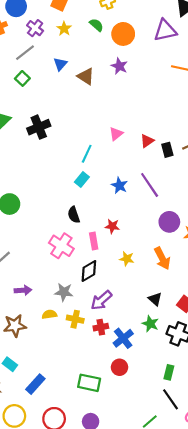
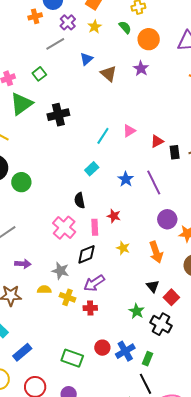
green square: (22, 78) -> (39, 74), moved
cyan line: (87, 154) -> (103, 136), moved
black triangle: (155, 299) -> (153, 286), moved
blue cross: (123, 338) -> (125, 351), moved

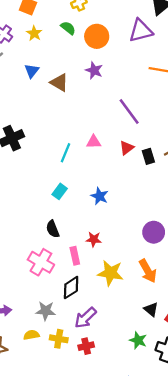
pink triangle: (129, 131) -> (94, 142), turned 40
purple line: (154, 183) -> (129, 111), moved
yellow star: (123, 248) -> (110, 273), size x1.6

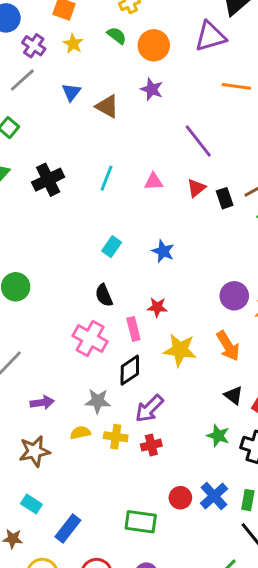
cyan line: (66, 153) -> (107, 178), moved

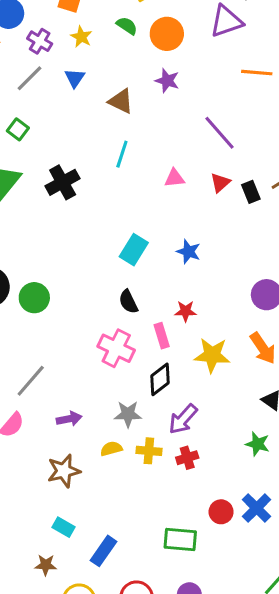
blue triangle: (71, 92) -> (75, 78), moved
cyan line: (107, 178) -> (122, 154), moved
cyan rectangle: (112, 247) -> (134, 250), size x1.4

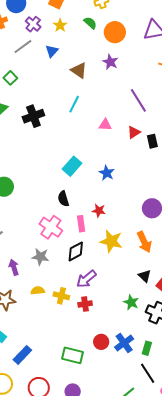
gray star: (128, 414) -> (40, 257), moved
purple arrow: (69, 419) -> (14, 267), turned -105

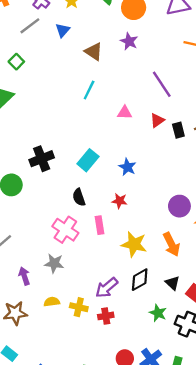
black cross: (33, 116) -> (42, 159), moved
red star: (99, 211) -> (120, 201), moved
black diamond: (76, 251) -> (140, 280), moved

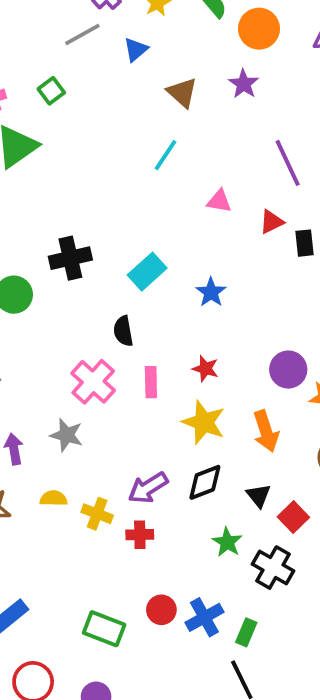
red star: (120, 201) -> (205, 369), moved

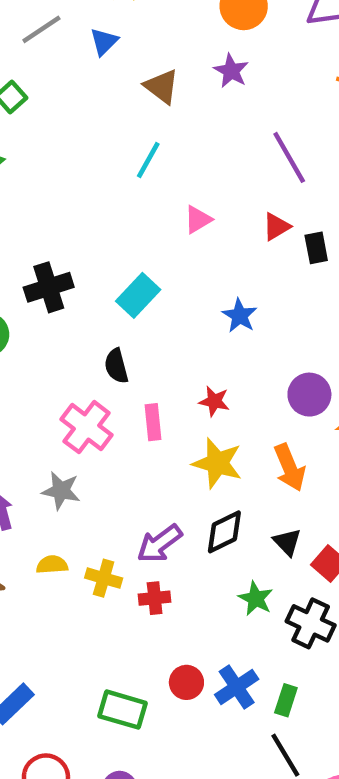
pink triangle: (219, 201) -> (198, 219), moved, turned -36
blue star: (211, 292) -> (240, 316), moved

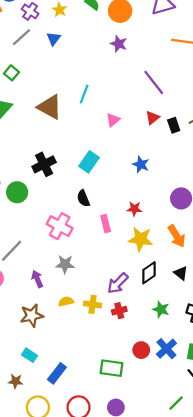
brown triangle: (162, 86) -> (50, 107), moved, size x1.4
pink cross: (87, 427) -> (60, 226), moved
green star: (256, 599) -> (161, 309), moved

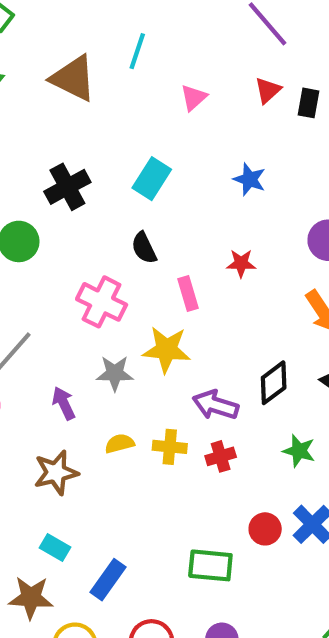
black rectangle: (174, 125) -> (308, 103), turned 32
yellow star: (141, 239) -> (166, 350), moved
purple arrow: (118, 283) -> (216, 405), turned 65
brown star: (16, 381) -> (31, 598), size x1.5

